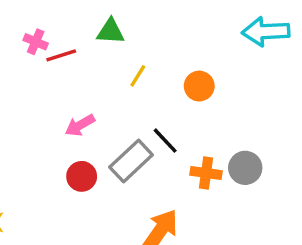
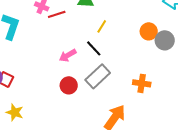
orange circle: (199, 86) -> (149, 31), moved
black line: (165, 141) -> (94, 48), moved
gray circle: (245, 168) -> (165, 40), moved

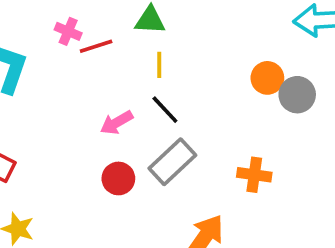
yellow line: (102, 26) -> (159, 65), moved, turned -32

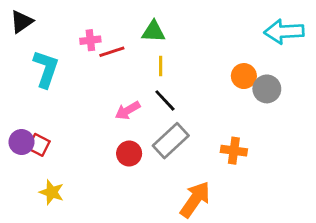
pink cross: (68, 31) -> (90, 40), turned -30

